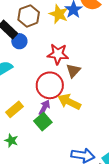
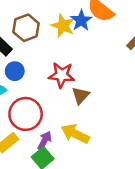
blue circle: (19, 41) -> (15, 71), moved
red circle: (50, 85) -> (26, 114), moved

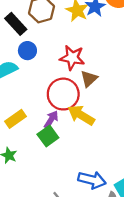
red circle: (26, 114) -> (63, 94), moved

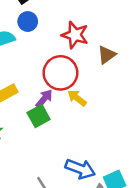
brown triangle: (89, 79) -> (107, 55), moved
yellow arrow: (81, 115) -> (77, 98), size x0.7

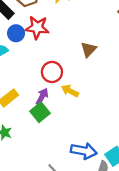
red star: (75, 35) -> (37, 28), moved
red circle: (60, 73) -> (52, 72), size x0.7

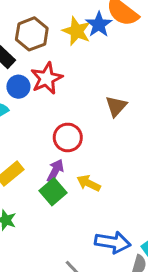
red star: (37, 28) -> (47, 78), turned -30
yellow arrow: (70, 91) -> (89, 183), moved

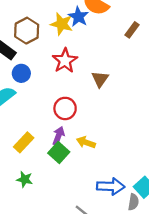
red star: (47, 78) -> (65, 61), moved

